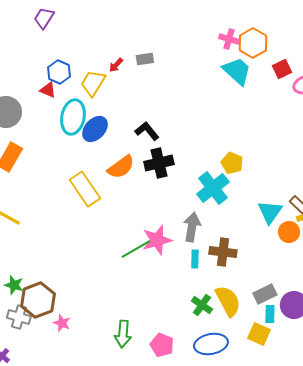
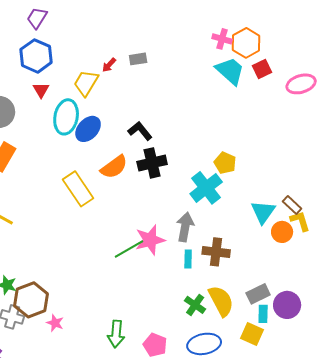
red square: (282, 69) -> (262, 69), moved
blue hexagon: (59, 72) -> (36, 56), moved, size x1.4
red triangle: (48, 90) -> (41, 90), turned 36

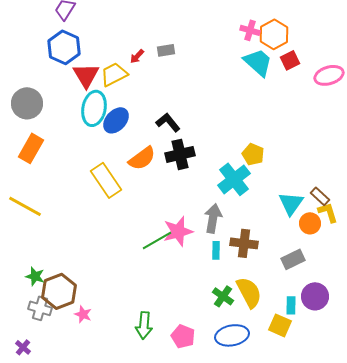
yellow trapezoid: (86, 83) -> (114, 74), turned 32
red triangle: (41, 90) -> (86, 75), moved, size x1.6
gray rectangle: (258, 294) -> (293, 259), moved

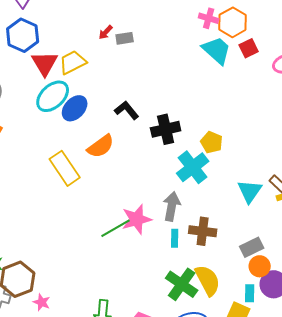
red arrow: (137, 56) -> (106, 32), moved
cyan ellipse: (94, 108) -> (53, 96), turned 36
black cross: (180, 154) -> (166, 129), moved
orange circle: (310, 223) -> (260, 266), moved
green cross: (223, 296) -> (182, 284), size x1.5

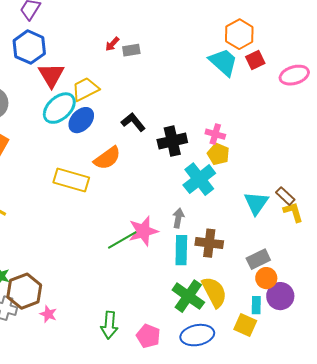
pink cross: (209, 18) -> (215, 134), moved
yellow trapezoid: (73, 62) -> (85, 89), moved
yellow rectangle: (65, 168) -> (71, 180), turned -40
gray arrow: (172, 206) -> (178, 218), size x0.7
cyan rectangle: (175, 238) -> (181, 250), size x1.6

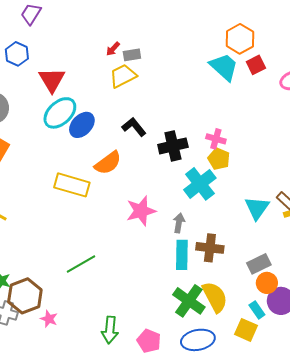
blue hexagon: (29, 47) -> (17, 54), moved, size x0.7
yellow trapezoid: (85, 89) -> (123, 76), moved
pink star: (143, 231) -> (141, 211), moved
green line: (122, 240) -> (81, 264), moved
cyan rectangle: (256, 305) -> (257, 310), turned -36

